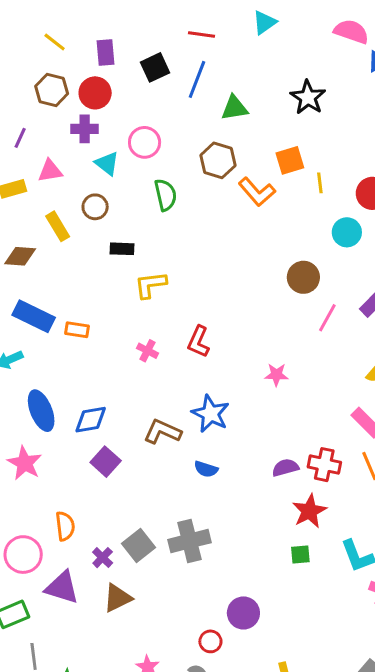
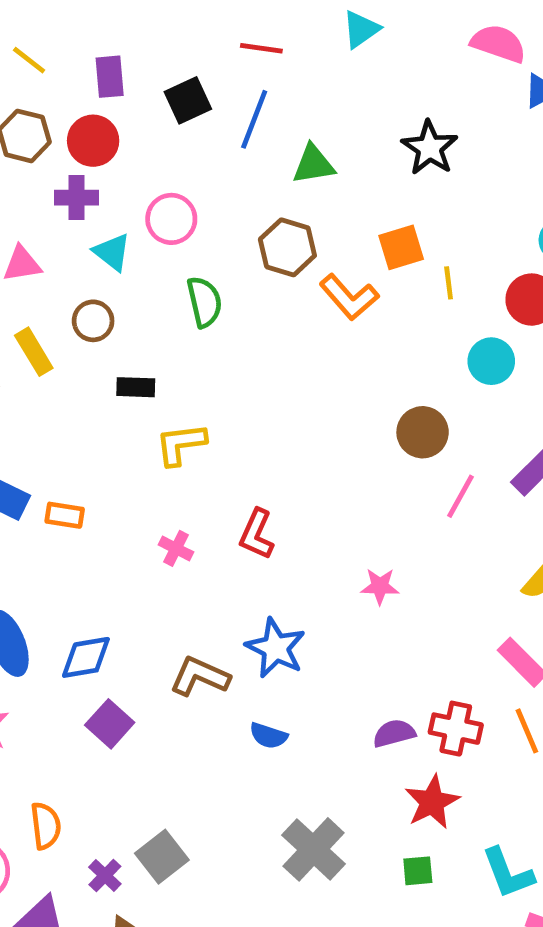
gray cross: (189, 541) -> (314, 849), moved, turned -33

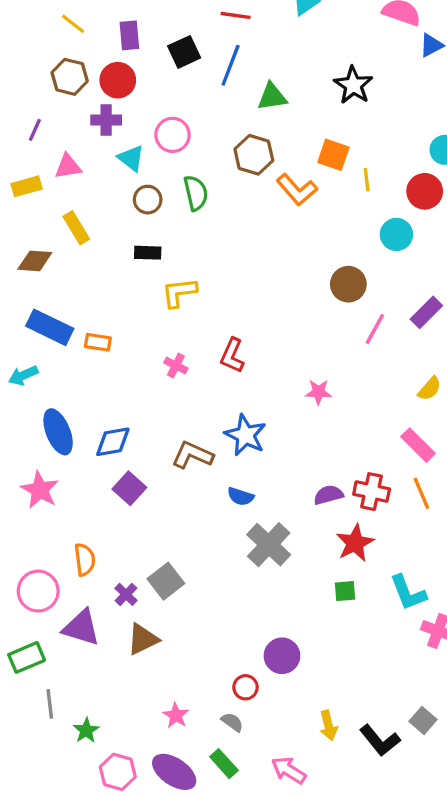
orange square: (401, 247) -> (333, 155), turned 36
brown circle: (93, 321) -> (148, 200), moved
gray cross: (314, 849) -> (269, 545), moved

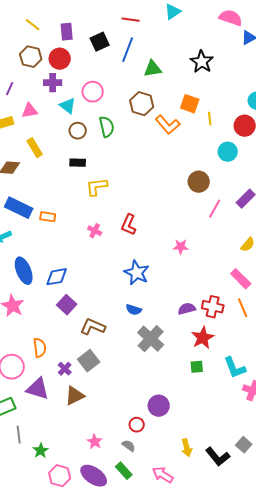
brown L-shape: (192, 455) -> (93, 327), moved

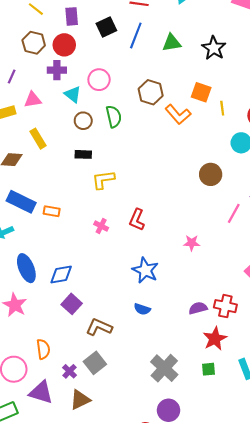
green triangle: (153, 69) -> (172, 43), moved
pink line: (215, 209) -> (234, 213), moved
gray cross: (151, 339) -> (164, 368), moved

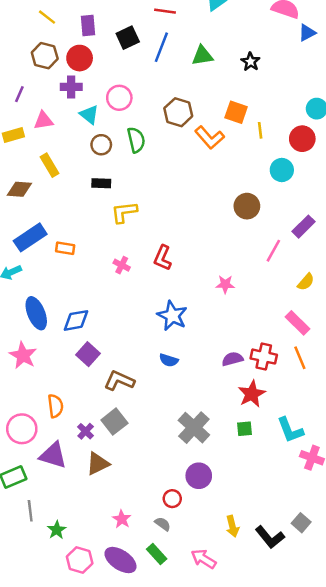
black star: (214, 48) -> (251, 62), size x0.7
blue rectangle: (21, 202) -> (30, 237), turned -60

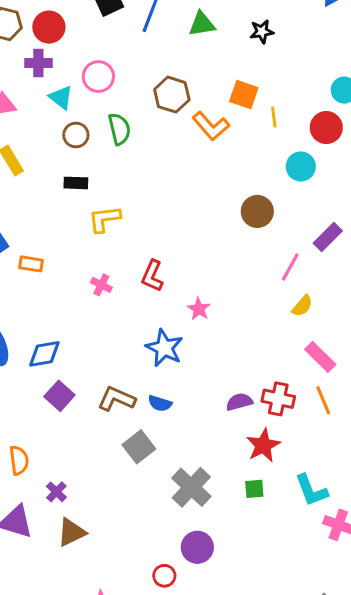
black star: (251, 62) -> (262, 32), turned 30
yellow semicircle: (306, 282) -> (302, 306), moved
pink star: (225, 284) -> (199, 309), moved, turned 30
brown L-shape: (119, 381) -> (116, 399), moved
gray square: (114, 422) -> (139, 447), moved

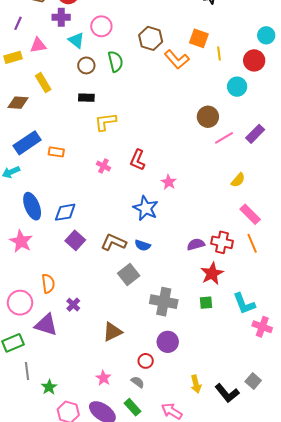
pink line: (290, 267) -> (224, 138), moved, turned 30
gray cross: (191, 487) -> (164, 302), turned -32
brown triangle: (71, 532) -> (112, 332), moved

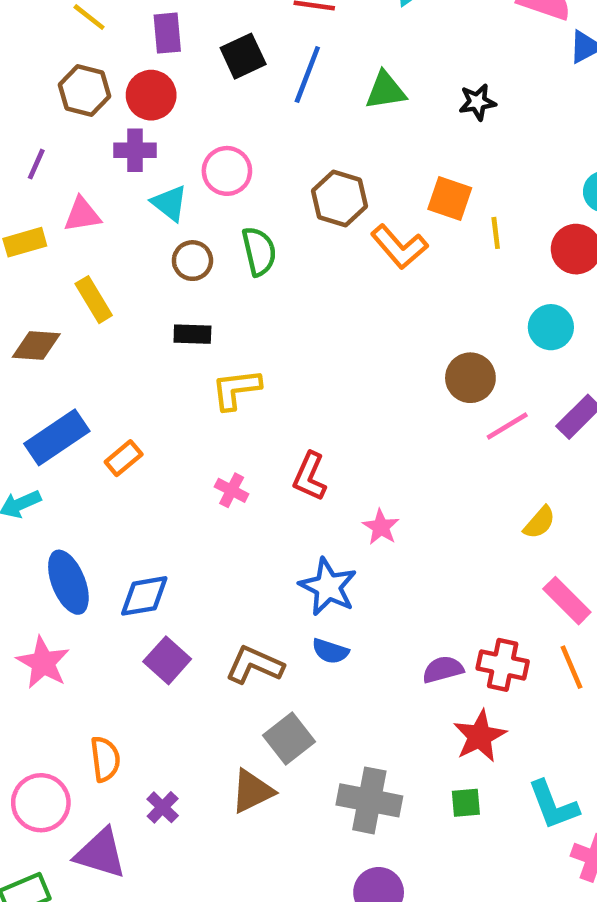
cyan circle: (237, 87) -> (551, 327), moved
orange rectangle: (56, 152) -> (124, 458), turned -49
blue semicircle: (143, 245) -> (330, 651), moved
brown triangle: (112, 332) -> (252, 791), moved

